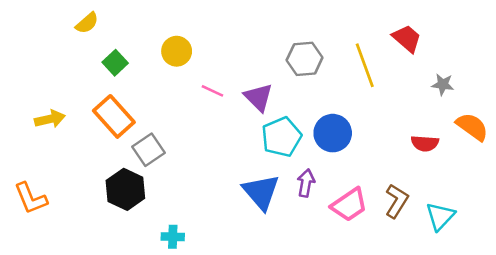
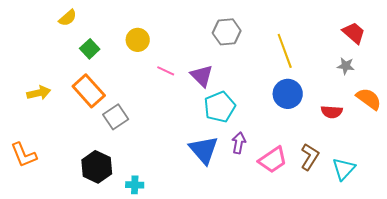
red trapezoid: (407, 38) -> (354, 33), moved
gray hexagon: (305, 59) -> (227, 32), moved
blue circle: (333, 133) -> (288, 94), moved
black hexagon: (125, 189) -> (97, 167), moved

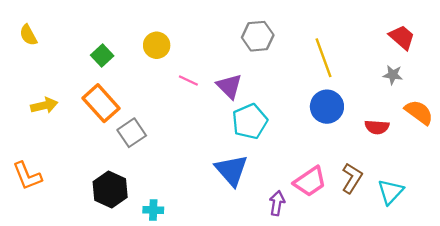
yellow semicircle: (68, 18) -> (28, 35), moved, turned 102
purple arrow: (239, 143) -> (277, 203), moved

